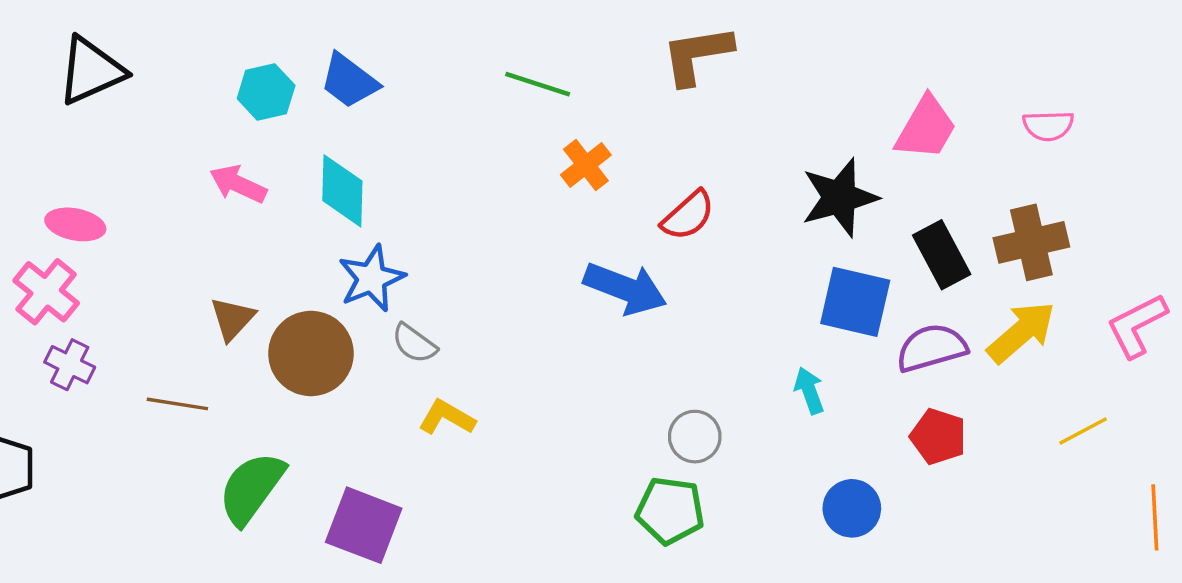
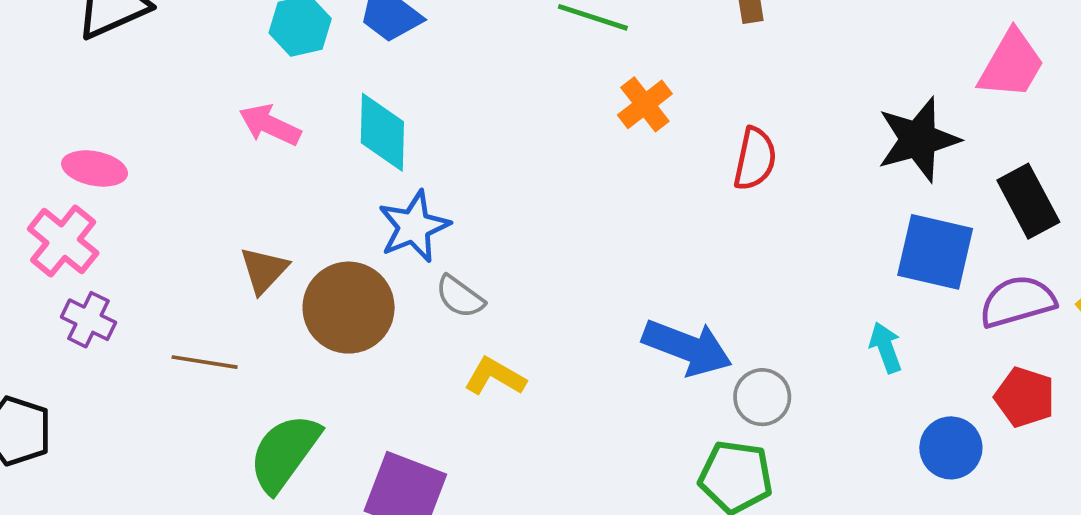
red semicircle: (688, 215) -> (755, 159), turned -36
blue arrow: (625, 288) -> (687, 348), moved
blue circle: (852, 508) -> (951, 448), moved

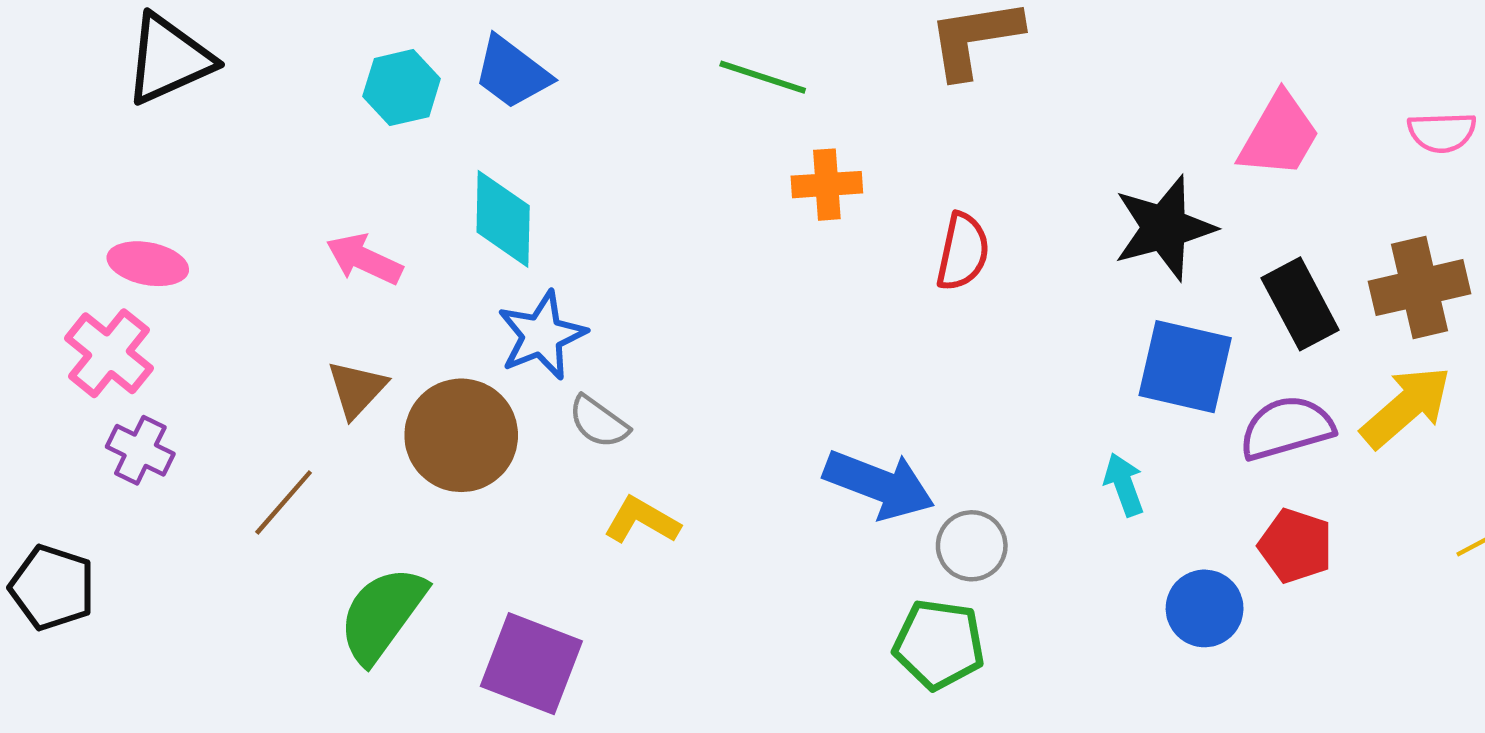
orange cross: (645, 104) -> (827, 185), turned 34
pink arrow: (270, 125) -> (364, 259), moved
brown line: (205, 362) -> (284, 502), turned -58

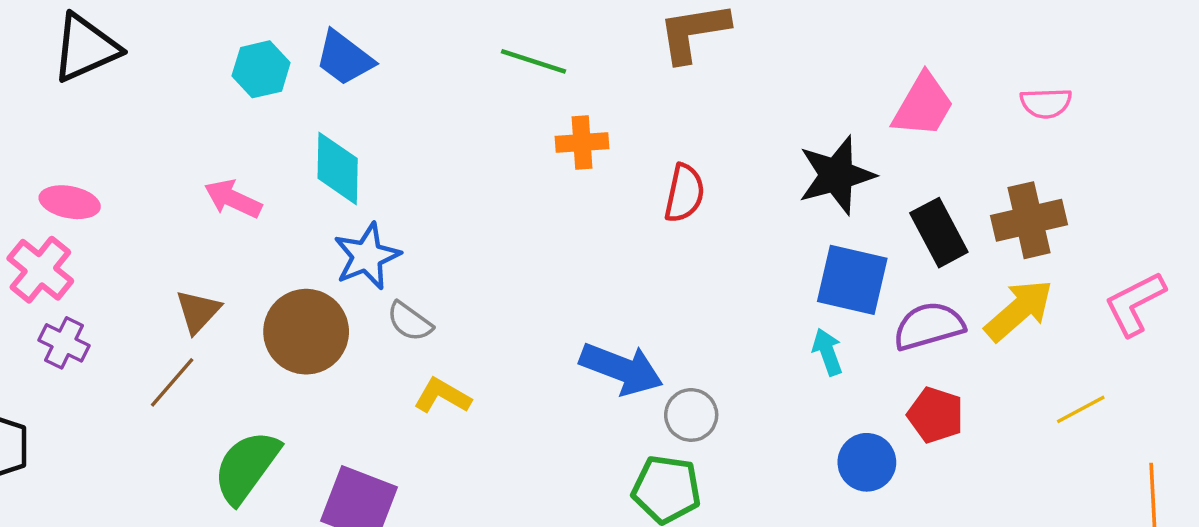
brown triangle: (357, 389) -> (198, 311), moved
cyan arrow: (1124, 485) -> (827, 352), moved

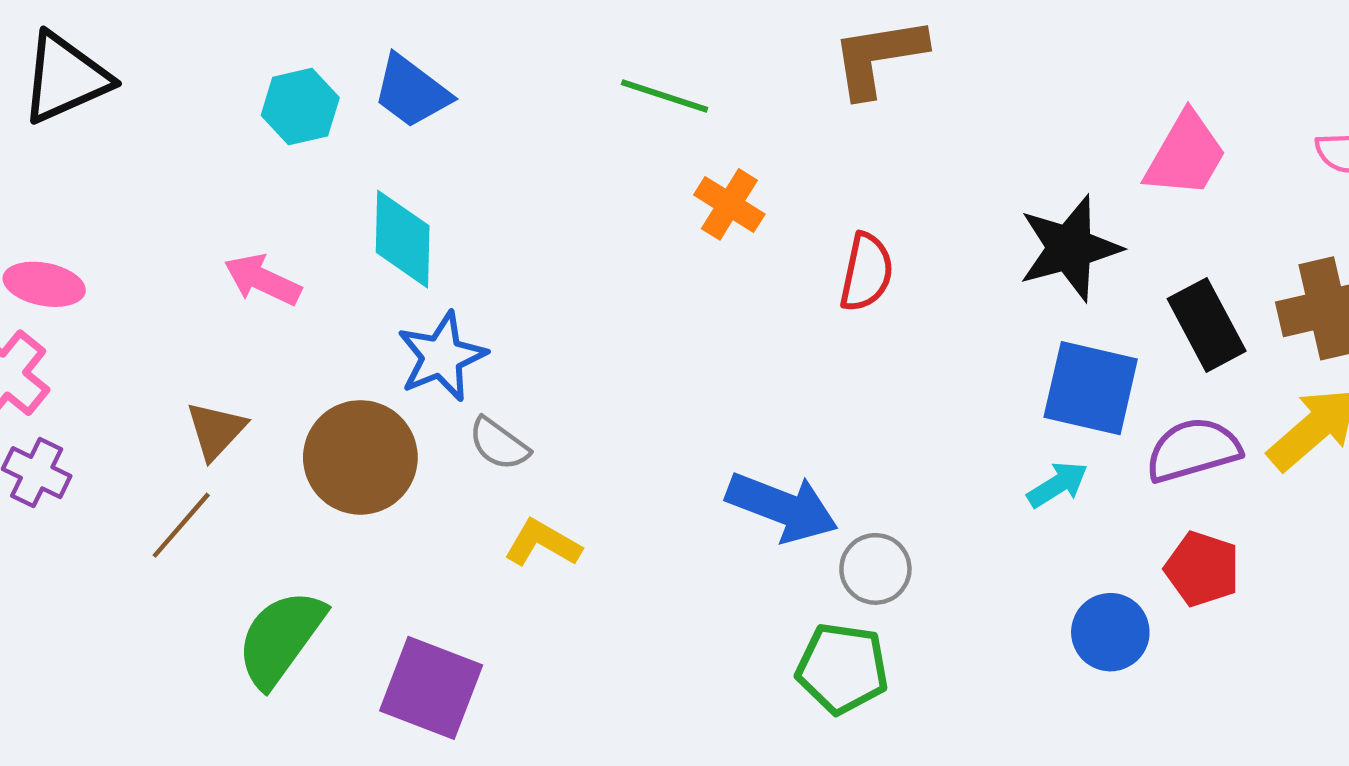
orange cross: (582, 142) -> (729, 204), turned 36
cyan arrow: (827, 352) -> (1058, 485), turned 78

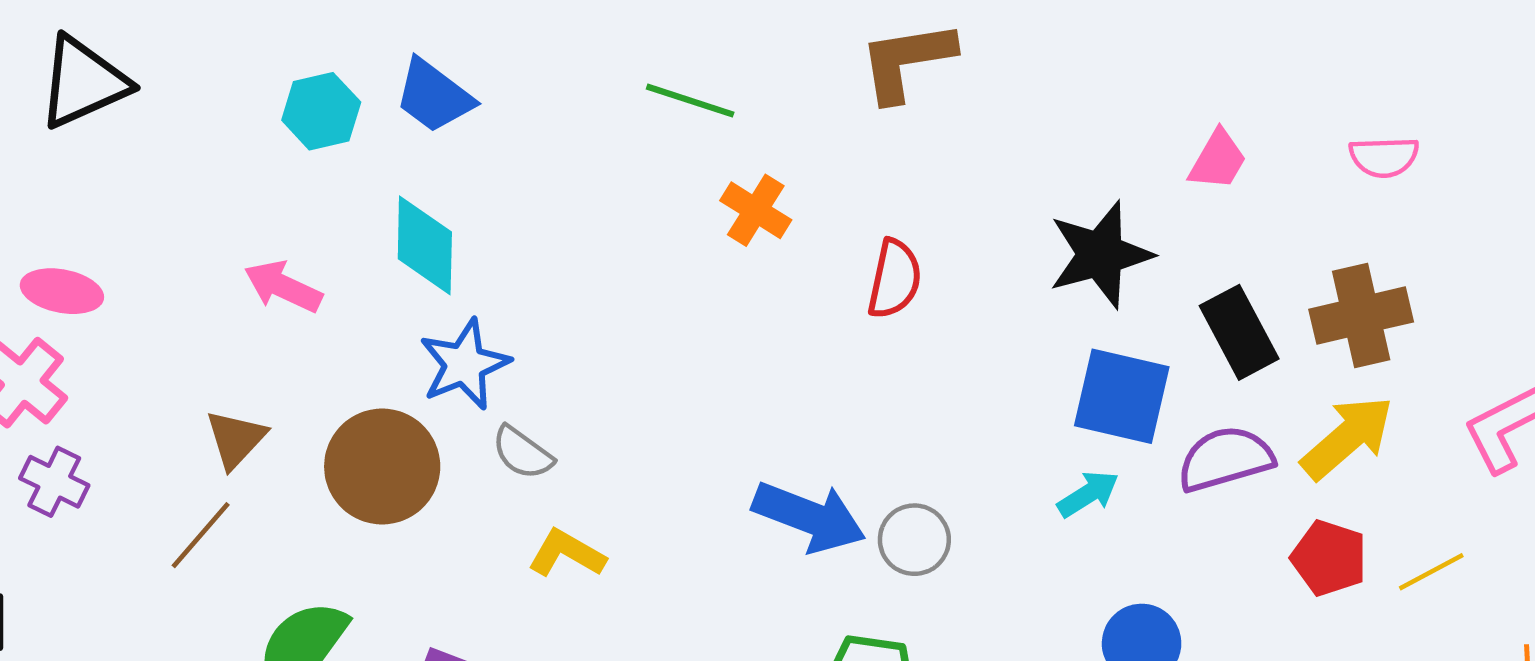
pink trapezoid: (1186, 155) -> (1218, 160), size x0.7
gray circle: (875, 569) -> (914, 540), moved
red pentagon: (1202, 569) -> (1329, 558), moved

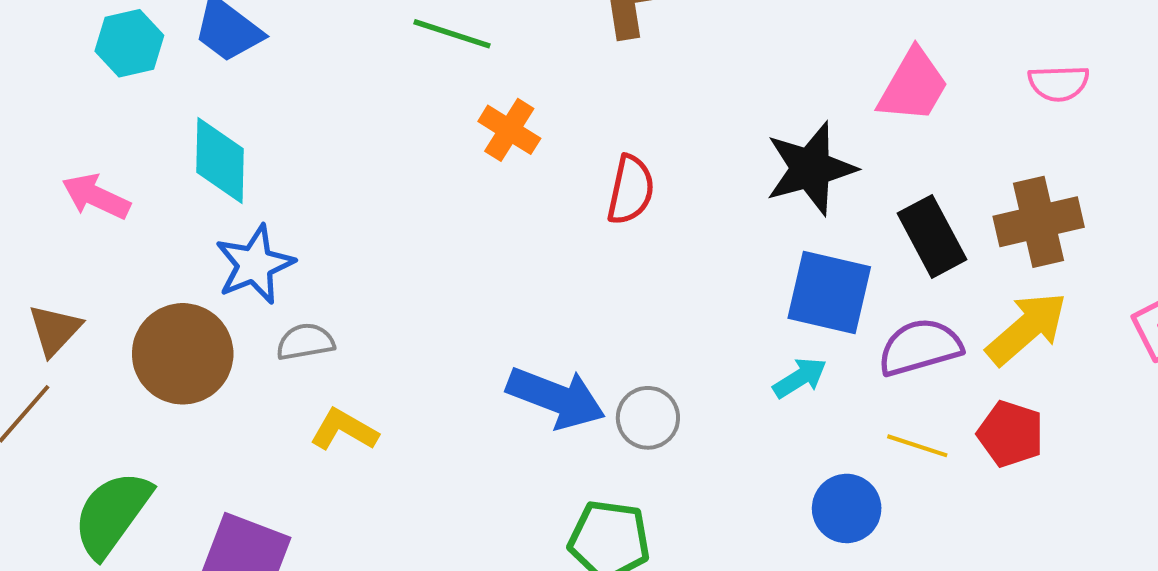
pink trapezoid: (1218, 160) -> (913, 86), size x1.4
gray semicircle: (522, 453) -> (305, 342), turned 134
yellow line: (1431, 572) -> (917, 446), moved, turned 46

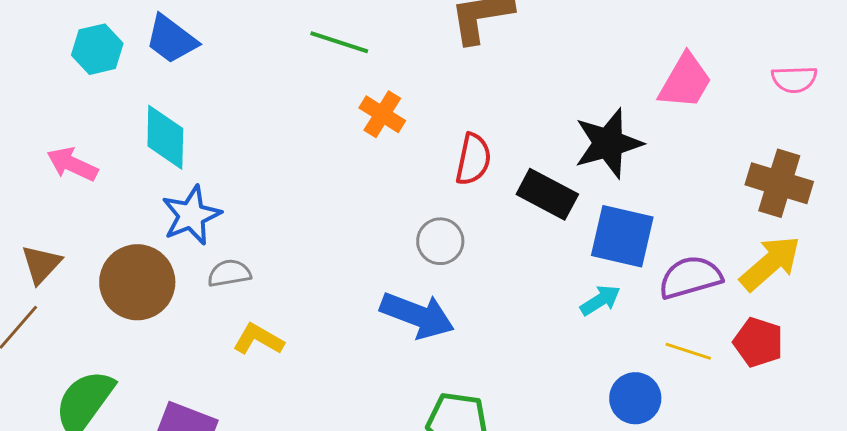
brown cross: (1039, 222) -> (779, 183), turned 30
black rectangle: (932, 236) -> (547, 194), moved, turned -34
gray circle: (648, 418) -> (440, 241), moved

